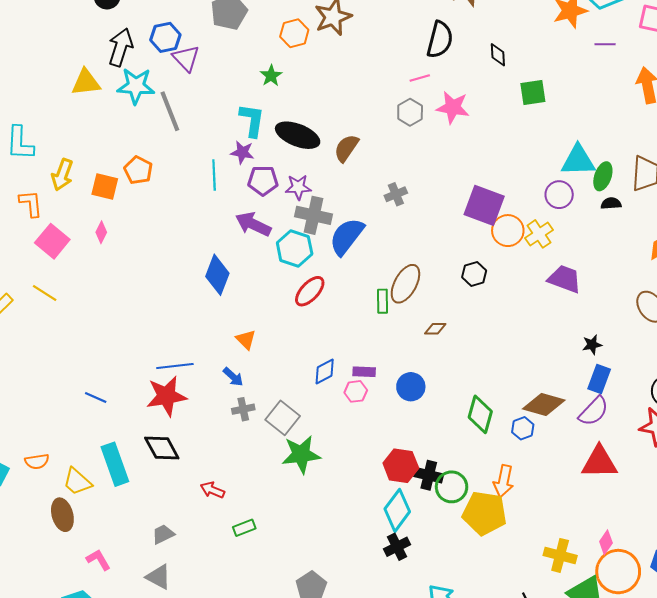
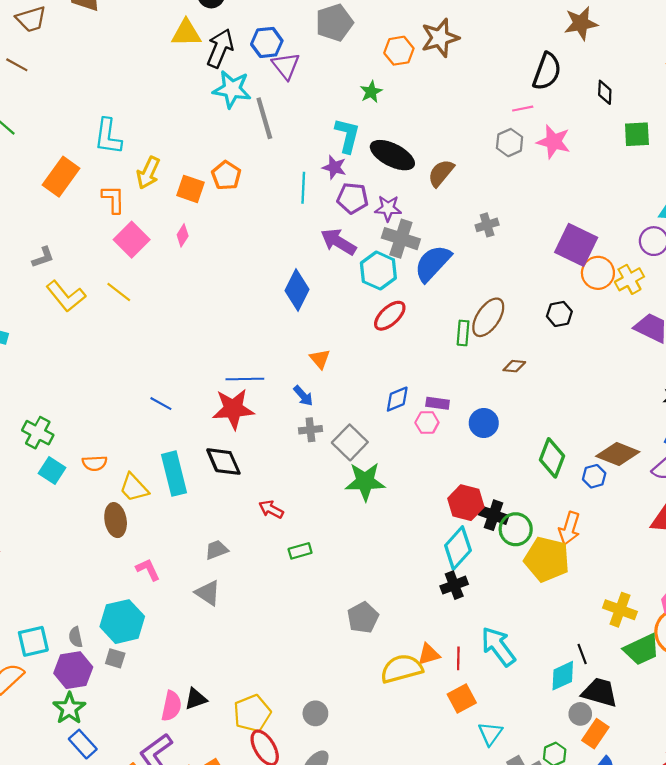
yellow triangle: (86, 82) -> (186, 33), moved

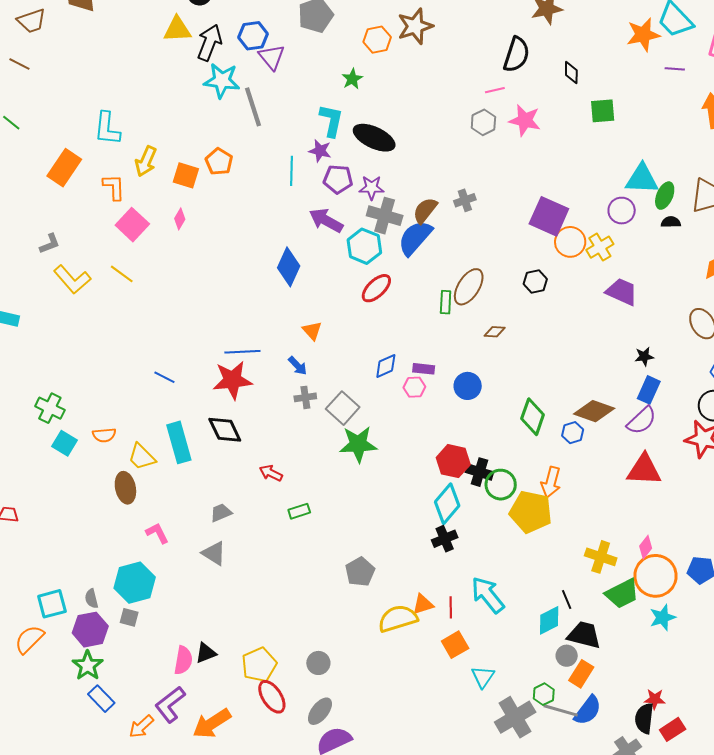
brown semicircle: (441, 173) -> (425, 210), moved

